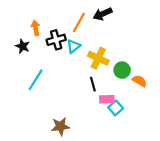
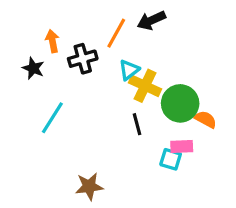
cyan triangle: (73, 46) -> (129, 70), moved
green circle: (122, 70) -> (180, 103), size x1.5
pink rectangle: (107, 99) -> (182, 146), moved
cyan square: (116, 108) -> (171, 159), turned -32

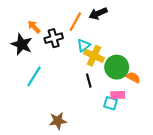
orange arrow: (52, 41) -> (34, 27), turned -32
black star: (33, 68) -> (22, 44), size x1.5

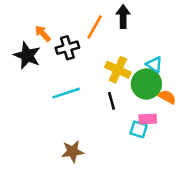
black arrow: (98, 13) -> (123, 17), turned 114
cyan triangle: (84, 45) -> (154, 65), moved, turned -48
cyan line: (34, 76) -> (66, 93), moved, turned 40

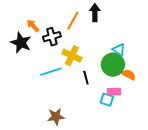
yellow cross: (118, 70) -> (72, 56), moved

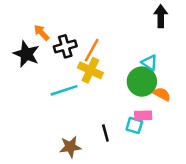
black arrow: (95, 13) -> (161, 16), moved
orange line: (73, 21) -> (92, 50), moved
black line: (86, 78) -> (105, 133), moved

